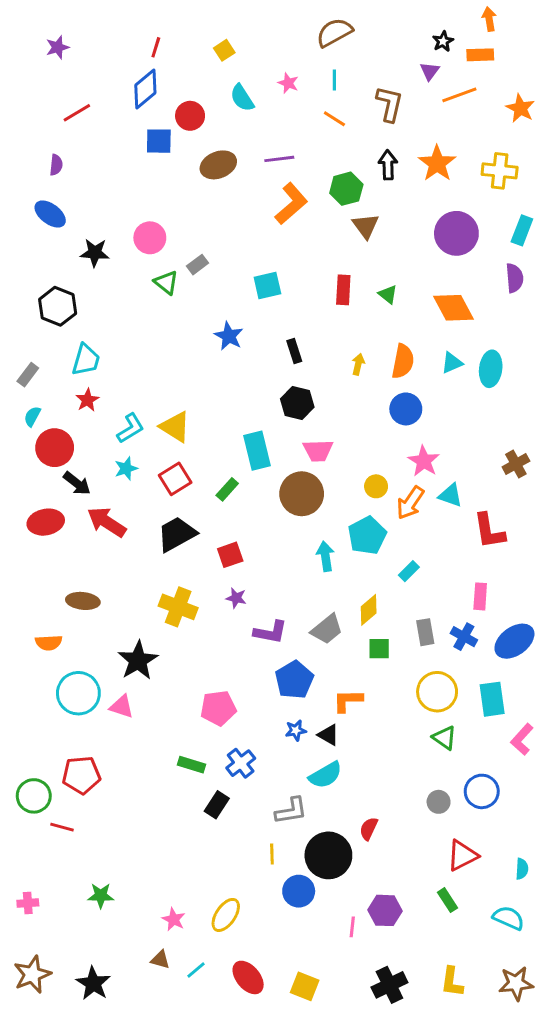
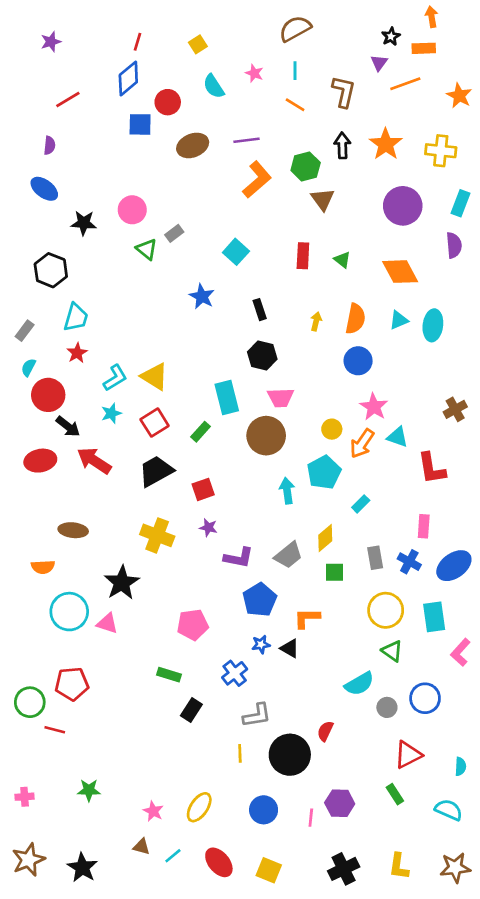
cyan square: (267, 285) -> (236, 252), turned -35
blue cross: (241, 763) -> (235, 673), moved
cyan semicircle: (325, 775) -> (359, 684), moved
blue circle: (299, 891) -> (264, 810), moved

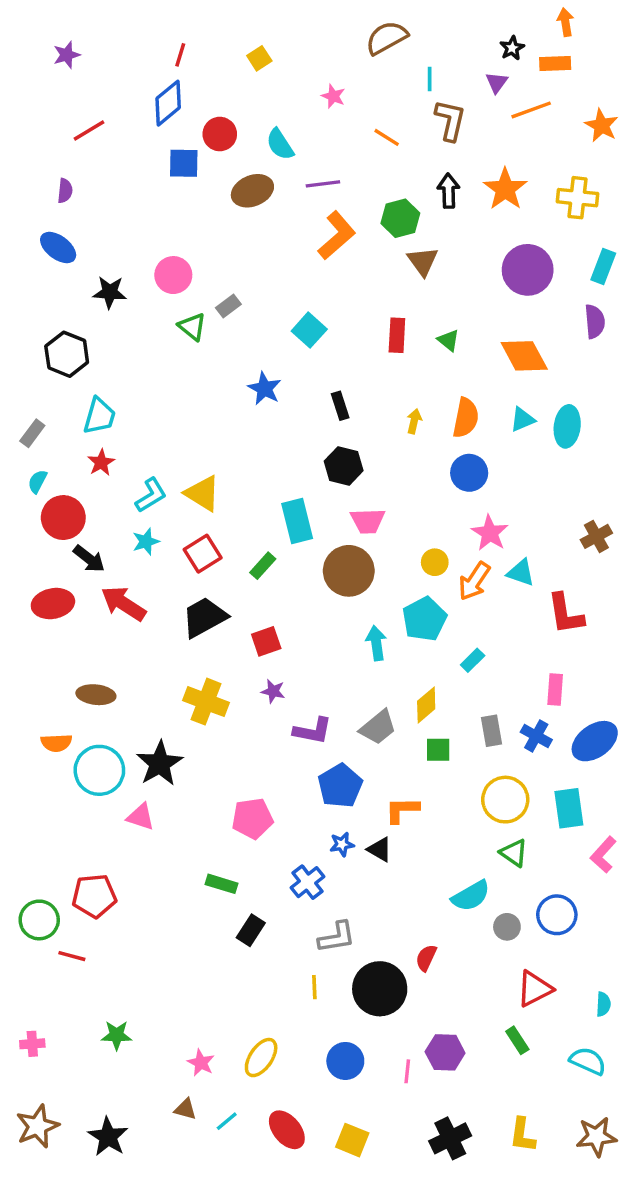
cyan line: (295, 71) -> (430, 79), moved
cyan semicircle: (214, 86) -> (280, 144), moved
cyan circle: (69, 612) -> (99, 770), moved

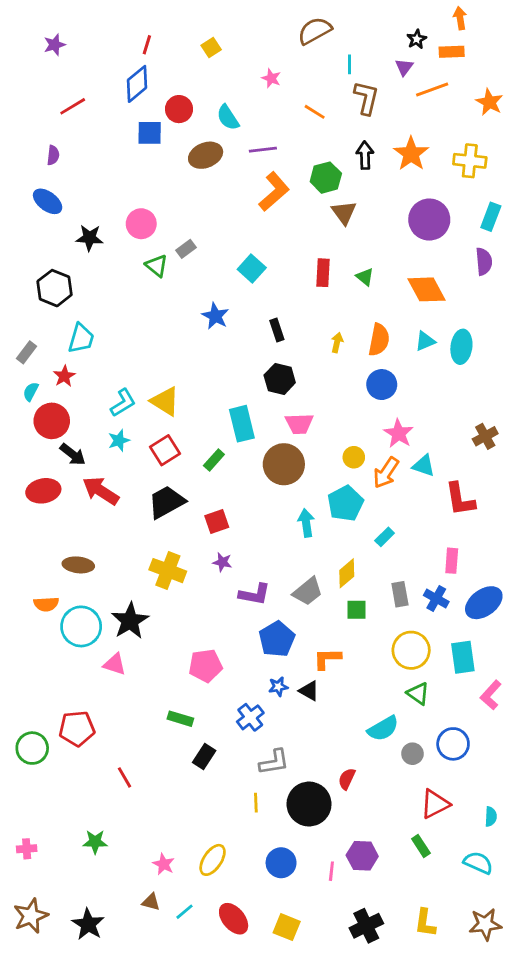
red star: (101, 462) -> (64, 376), moved
red line: (72, 956) -> (124, 777), moved, turned 45

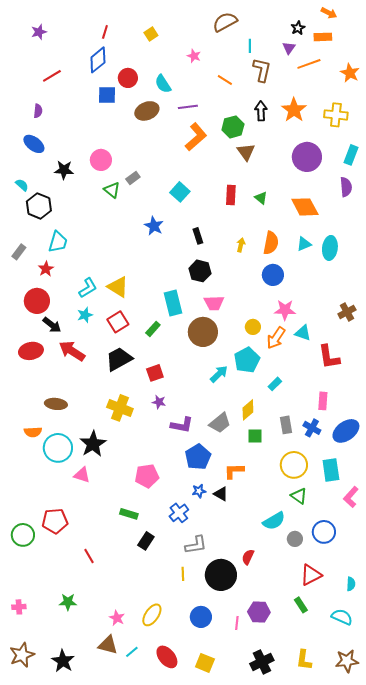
orange arrow: (460, 18) -> (329, 13), turned 126
cyan semicircle: (31, 392) -> (22, 185), moved, turned 104
pink star: (399, 433) -> (285, 310), turned -30
cyan arrow: (306, 523) -> (219, 374), turned 54
brown triangle: (151, 902) -> (108, 645), size x1.5

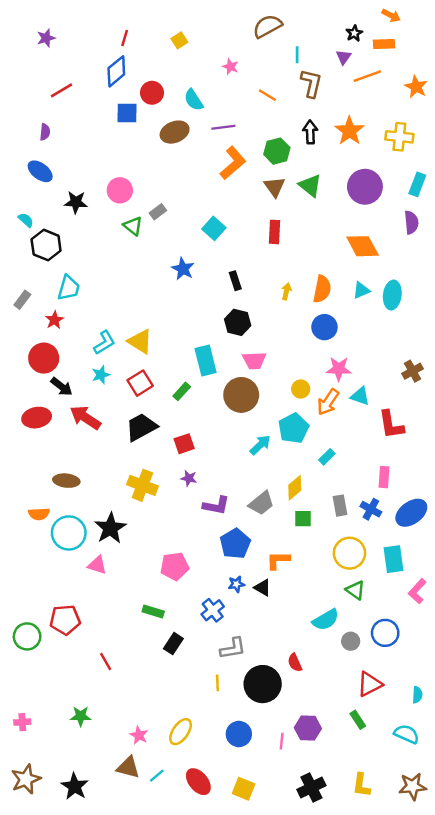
brown triangle: (246, 152) -> (275, 187), moved
green triangle: (261, 198) -> (310, 186), moved, size x1.5
red semicircle: (248, 557) -> (295, 663), turned -49

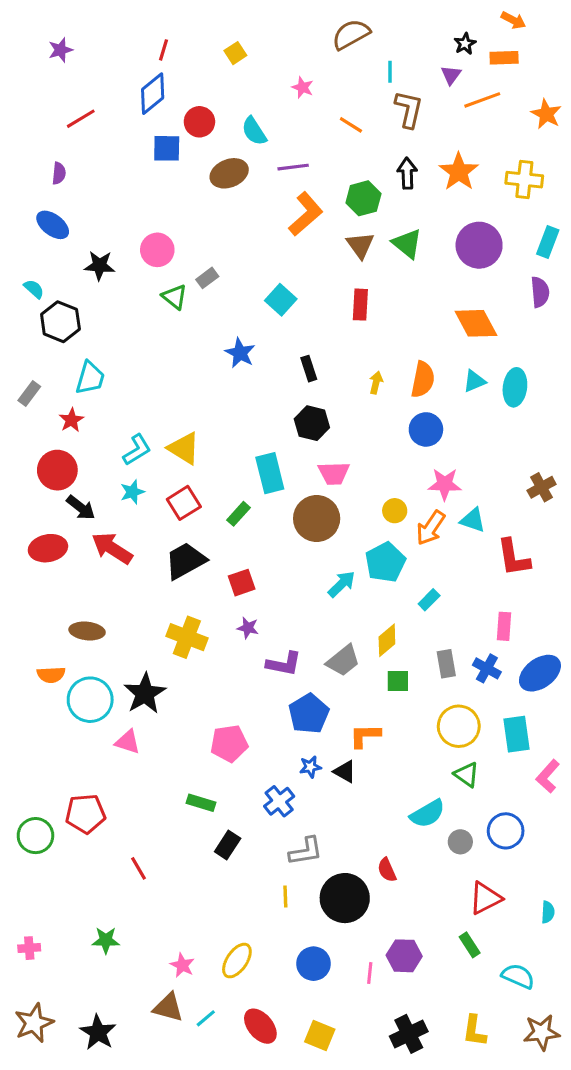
cyan semicircle: (407, 734) -> (518, 976), moved

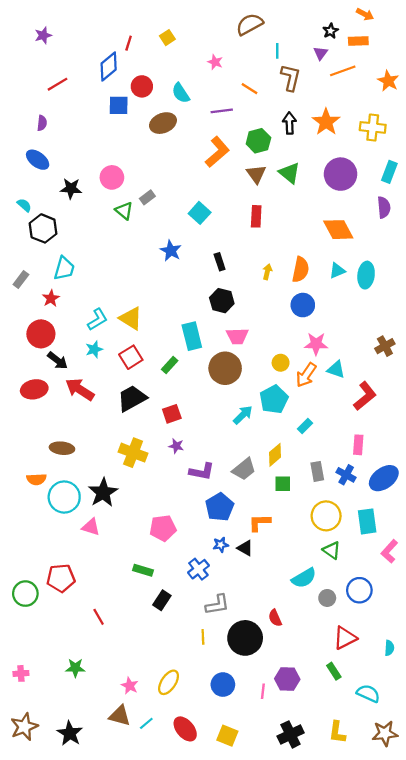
red line: (164, 50) -> (129, 43), moved
purple line: (293, 167) -> (222, 111), moved
red L-shape: (513, 558) -> (365, 396), turned -120

